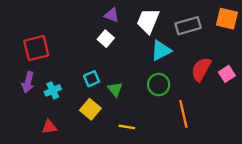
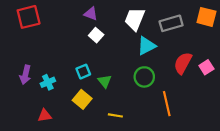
purple triangle: (112, 15) -> (91, 14), moved
red square: (36, 48) -> (29, 17), moved

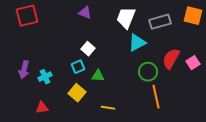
white square: (96, 35) -> (88, 49), moved
green circle: (144, 77) -> (148, 72), moved
green triangle: (105, 81) -> (98, 76), turned -48

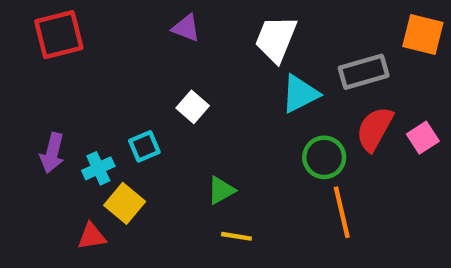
gray rectangle: (160, 22) -> (364, 72), moved
cyan square: (78, 67) -> (144, 146), moved
green triangle: (98, 76) -> (221, 190), moved, turned -32
yellow square: (77, 93) -> (125, 203), moved

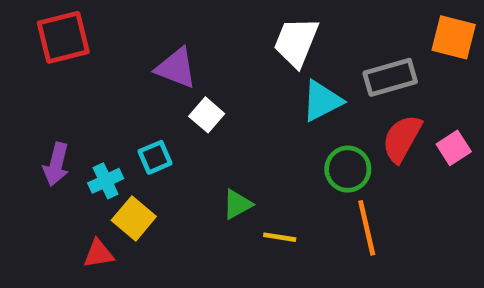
purple triangle: (186, 28) -> (176, 68), moved, size x1.4
yellow line: (236, 236) -> (280, 237), moved

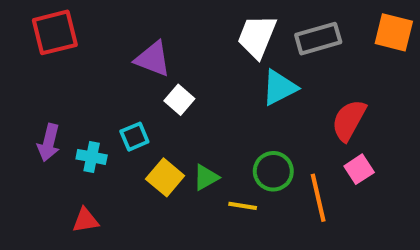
gray rectangle: (390, 77) -> (318, 39), moved
pink square: (454, 148) -> (359, 169), moved
green circle: (348, 169) -> (273, 171), moved
cyan cross: (106, 181) -> (92, 157), turned 36
yellow square: (134, 218) -> (165, 177), moved

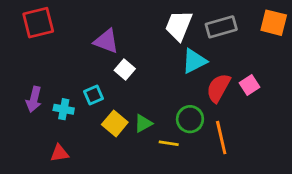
red semicircle: (349, 120) -> (218, 88), moved
pink square: (359, 169) -> (250, 85), moved

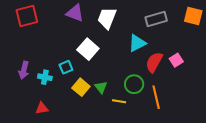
white trapezoid: (179, 25) -> (107, 18), moved
purple triangle: (106, 41) -> (75, 13), moved
white square: (125, 69) -> (88, 49), size x1.5
green triangle: (143, 123) -> (101, 87), turned -40

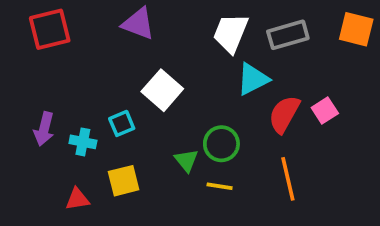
white trapezoid: (107, 18) -> (231, 33), moved
green circle: (134, 84) -> (221, 144), moved
yellow square: (81, 87) -> (124, 181), moved, turned 36

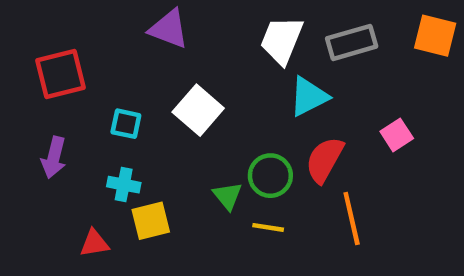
red square: (50, 29) -> (60, 74), moved
red semicircle: (284, 114) -> (325, 160), moved
cyan square: (122, 123) -> (126, 124), moved, turned 35
cyan cross: (83, 142) -> (124, 185), moved

